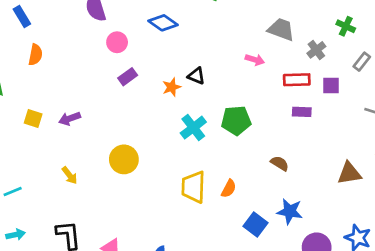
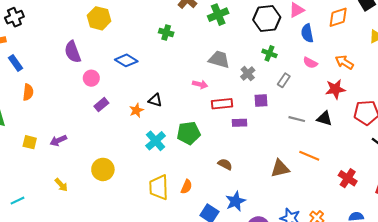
red rectangle: (297, 80) -> (222, 104), moved
blue star: (290, 211) -> (235, 201), turned -30

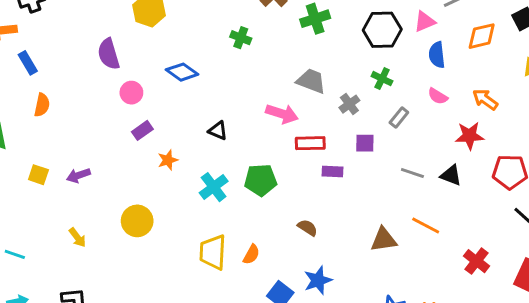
pink arrow: (200, 84) -> (282, 114), size x1.5
orange star: (136, 110) -> (168, 160), moved
cyan line: (17, 201) -> (15, 254), turned 40

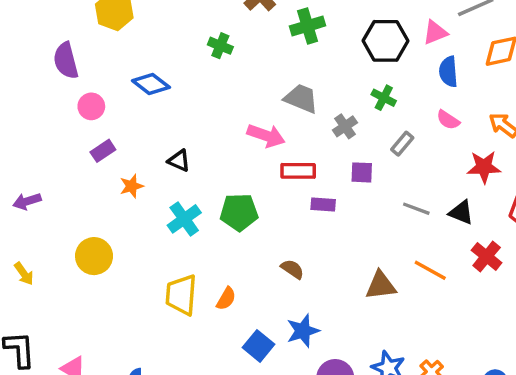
black triangle: (218, 131) -> (179, 161), moved
red cross: (476, 261) -> (487, 256), moved

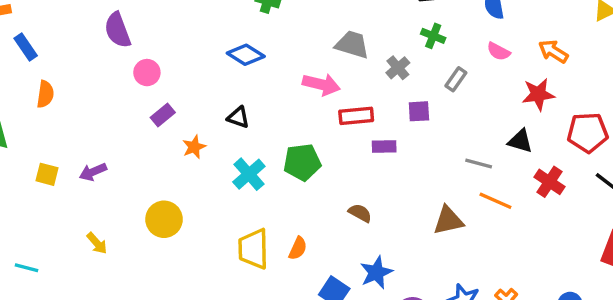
blue diamond: (151, 84) -> (246, 55), moved
gray line: (416, 209) -> (479, 164), moved

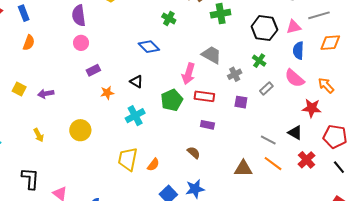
pink semicircle: (499, 51) -> (295, 78), size x1.5
pink circle: (147, 73) -> (81, 43), moved
pink arrow: (321, 84) -> (188, 74), turned 80
purple rectangle: (384, 147) -> (207, 125), moved
green pentagon: (302, 162) -> (172, 100), moved, turned -30

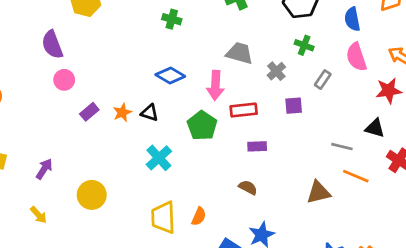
blue diamond: (149, 47) -> (170, 75), moved
pink semicircle: (295, 78) -> (356, 57), turned 45
orange star: (107, 93) -> (122, 113), moved
purple arrow: (46, 94) -> (44, 169), moved, turned 147

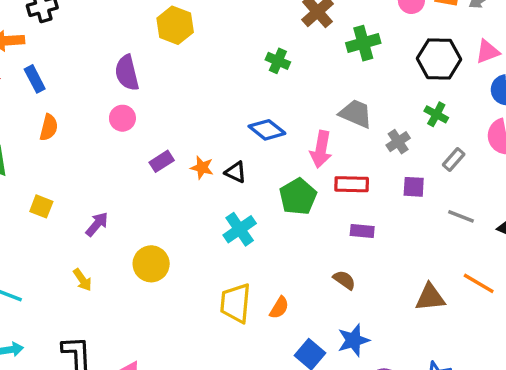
pink circle: (64, 80) -> (122, 118), moved
orange star: (122, 113) -> (202, 168), turned 30
gray line: (342, 147) -> (461, 216), moved

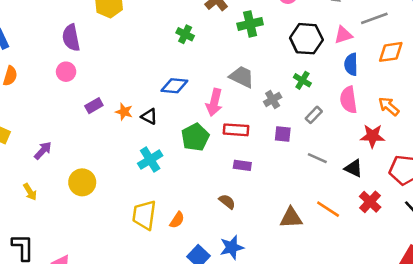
blue diamond: (267, 130) -> (174, 86), turned -36

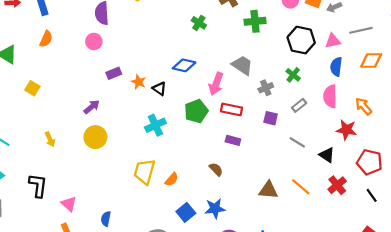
purple arrow: (43, 151) -> (92, 107), moved

